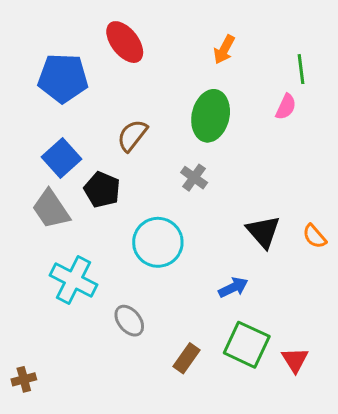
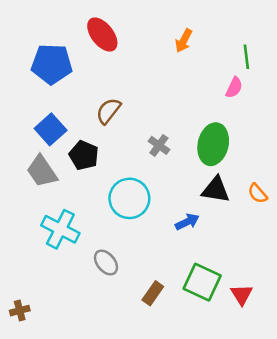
green ellipse: (211, 116) -> (213, 144), moved
black triangle: (263, 232) -> (216, 190), turned -40
blue arrow: (233, 288) -> (187, 222), moved

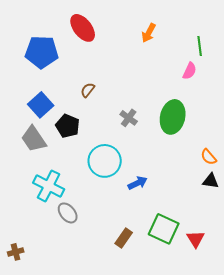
brown semicircle: (108, 111) -> (88, 90), size x0.7
black triangle: (216, 190) -> (211, 181), moved, size x0.7
blue arrow: (187, 222) -> (138, 183), moved
gray ellipse: (106, 262) -> (68, 213), moved

